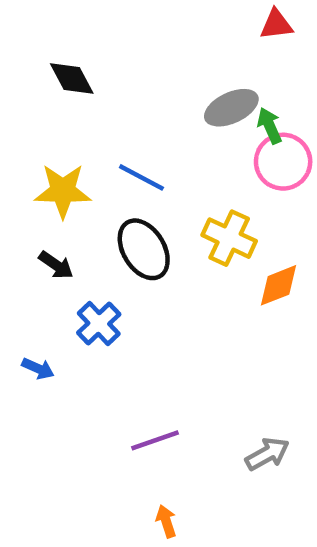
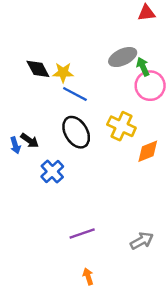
black diamond: (72, 78) -> (38, 69), moved
yellow star: (63, 191) -> (63, 73), moved, size x0.7
blue arrow: (38, 368) -> (15, 145), moved, turned 49

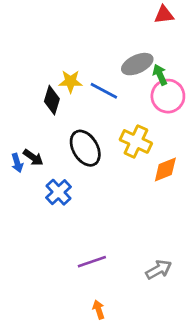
black diamond: (38, 69) -> (52, 100), moved, turned 45
blue line: (75, 94) -> (104, 91), moved

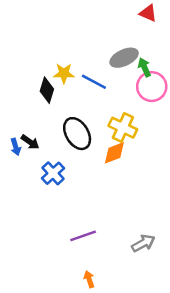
red triangle: (164, 15) -> (148, 13), turned 30
orange diamond: (165, 169) -> (114, 153), moved

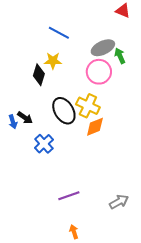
blue line: (94, 82) -> (59, 33), moved
pink circle: (152, 87) -> (99, 72), moved
yellow cross: (123, 128) -> (88, 106), moved

